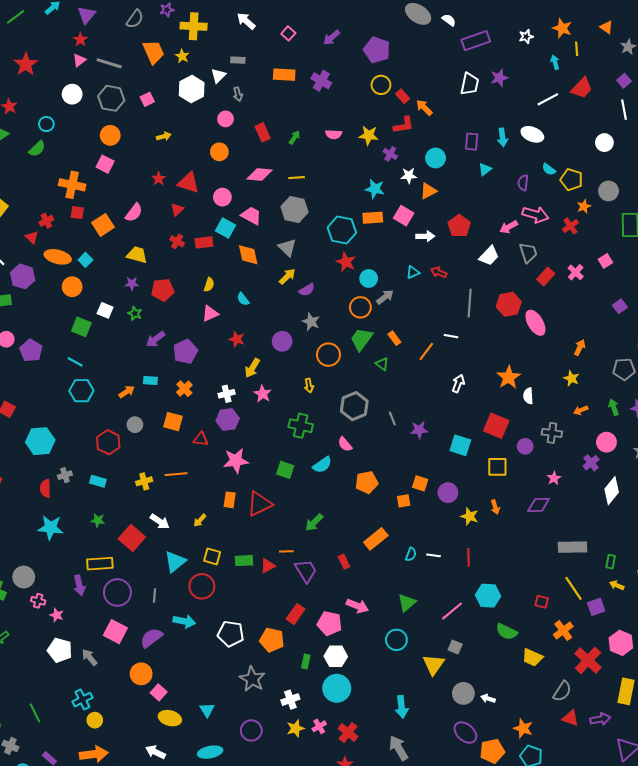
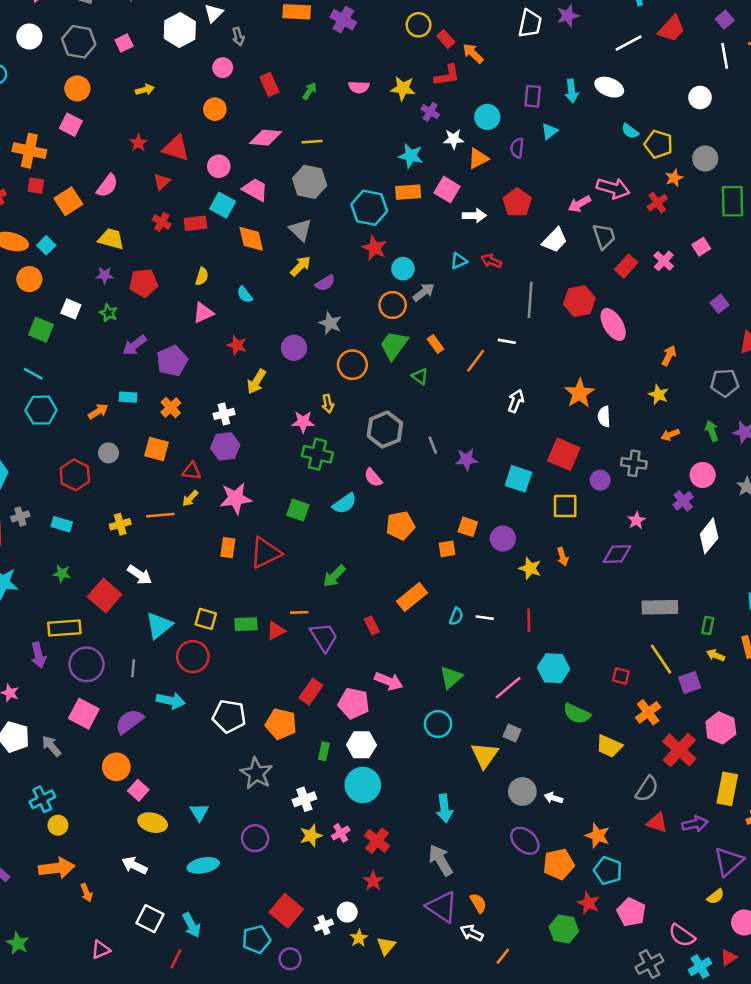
purple semicircle: (523, 183) -> (517, 148), moved
pink star: (263, 394) -> (303, 422), moved, turned -30
yellow arrow: (200, 520) -> (190, 498), moved

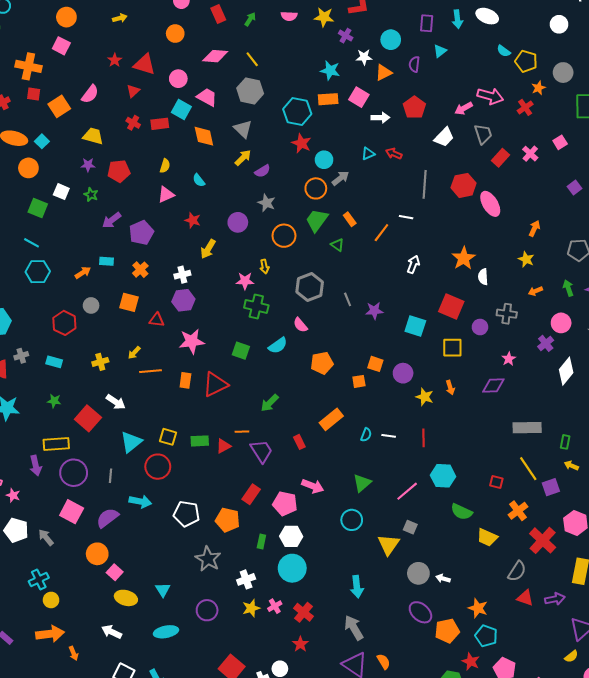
yellow line: (312, 142) -> (252, 59), turned 56
yellow arrow: (190, 498) -> (134, 353), moved
orange line: (160, 515) -> (151, 371), moved

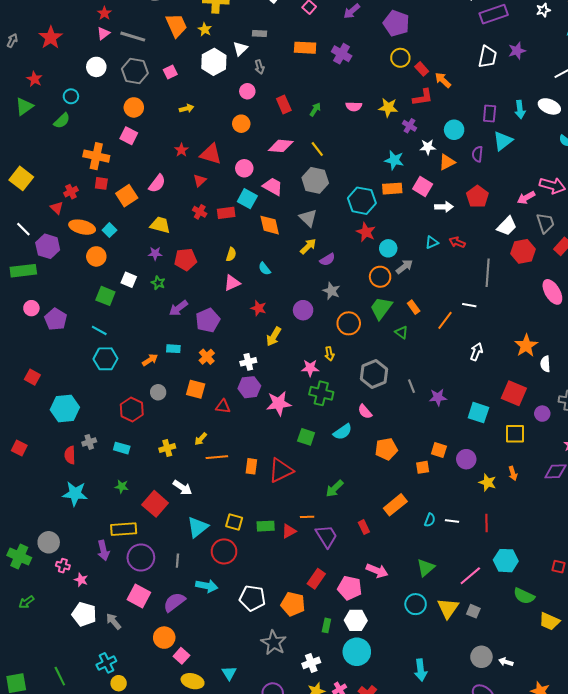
cyan triangle: (440, 51) -> (503, 141), size x1.5
red hexagon: (464, 185) -> (523, 251), moved
pink star: (192, 341) -> (279, 403), moved
yellow triangle: (389, 545) -> (448, 608), moved

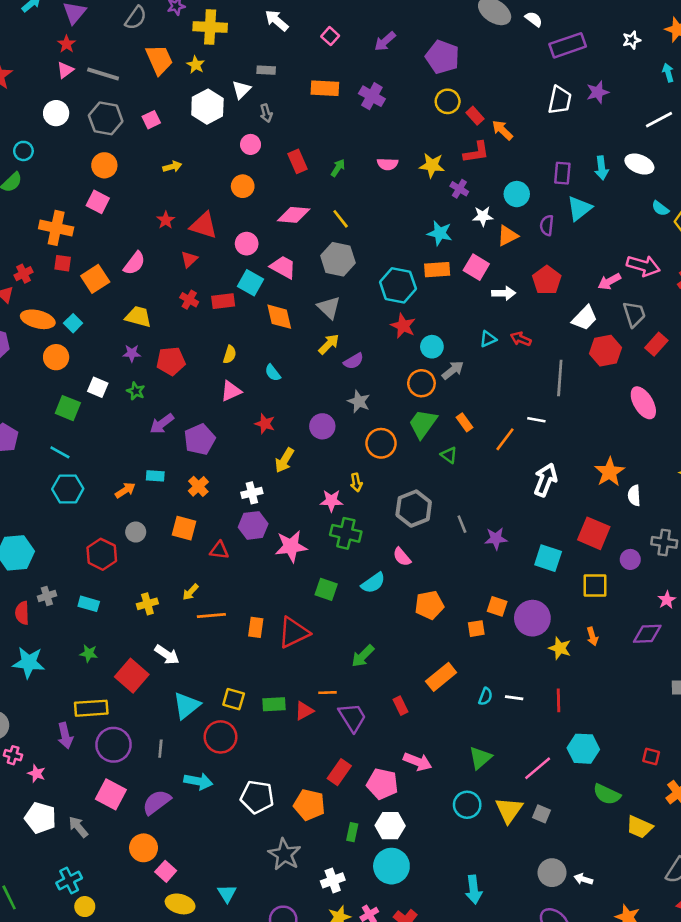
white arrow: (476, 352) -> (545, 480), size x1.4
purple circle: (466, 459) -> (532, 618), size x1.4

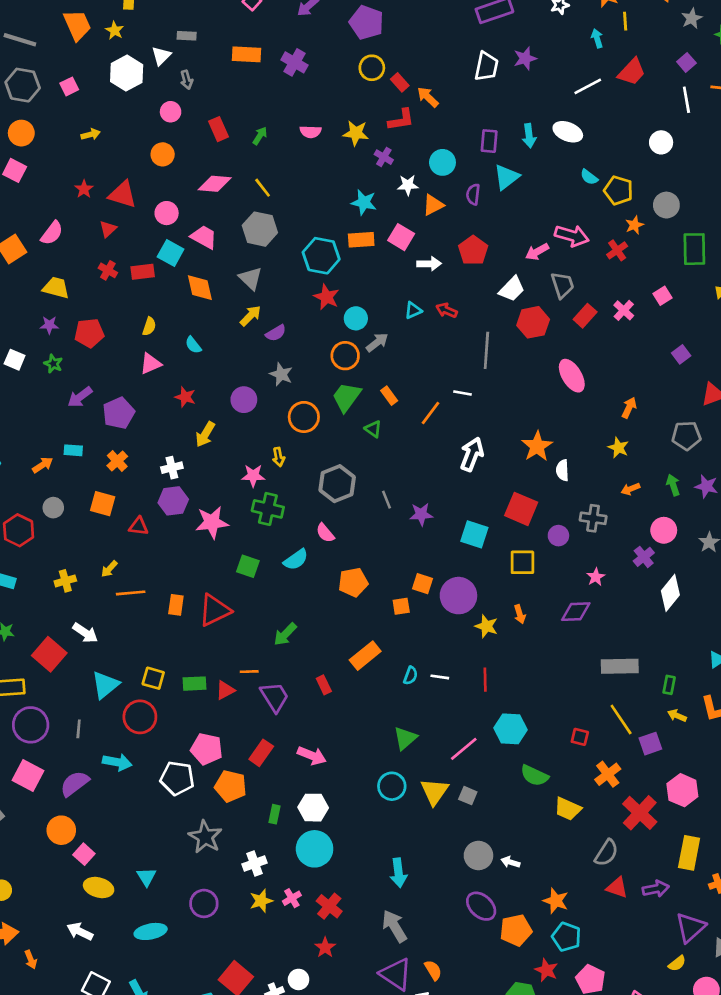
pink arrow: (418, 762) -> (312, 756), moved
pink pentagon: (382, 784) -> (207, 749), moved

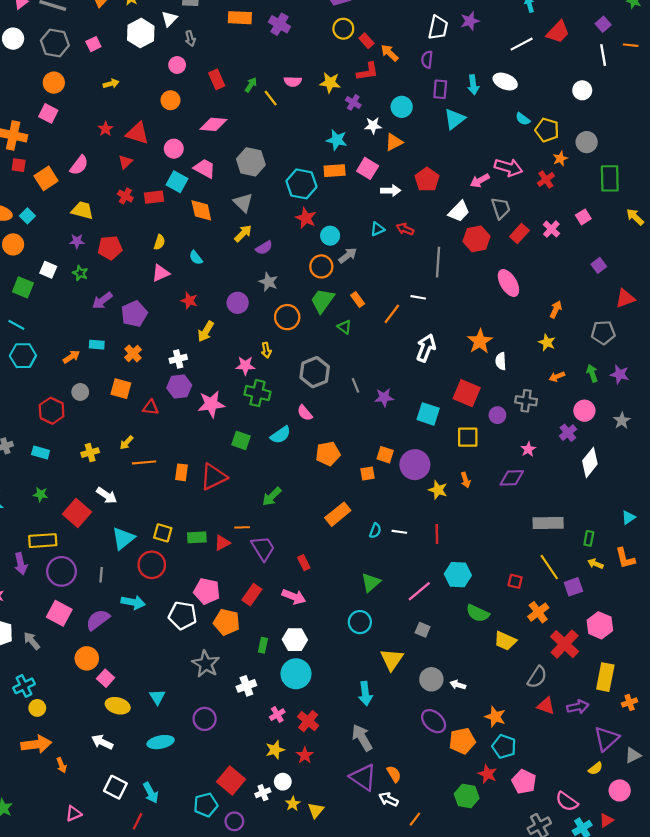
yellow line: (263, 188) -> (271, 98), moved
purple semicircle: (473, 194) -> (427, 59), moved
red rectangle: (324, 685) -> (304, 563), moved
yellow triangle: (434, 792) -> (392, 659), moved
yellow star: (261, 901) -> (275, 750), moved

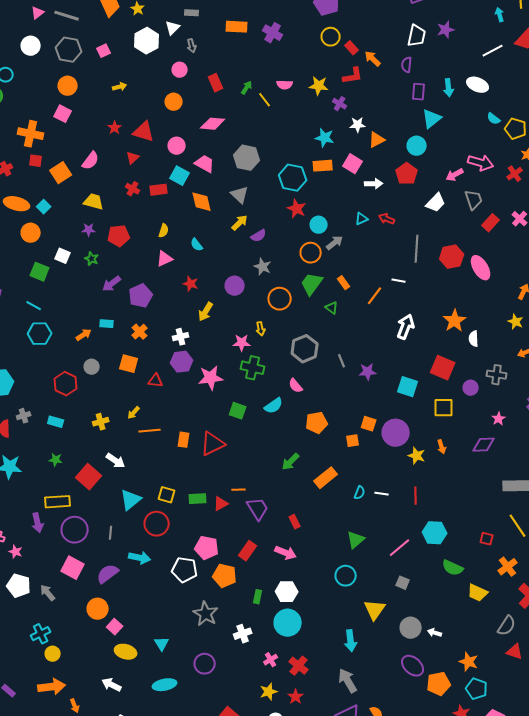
cyan circle: (402, 107) -> (417, 146), moved
red hexagon: (477, 239) -> (452, 257), moved
green arrow: (272, 497) -> (291, 462), moved

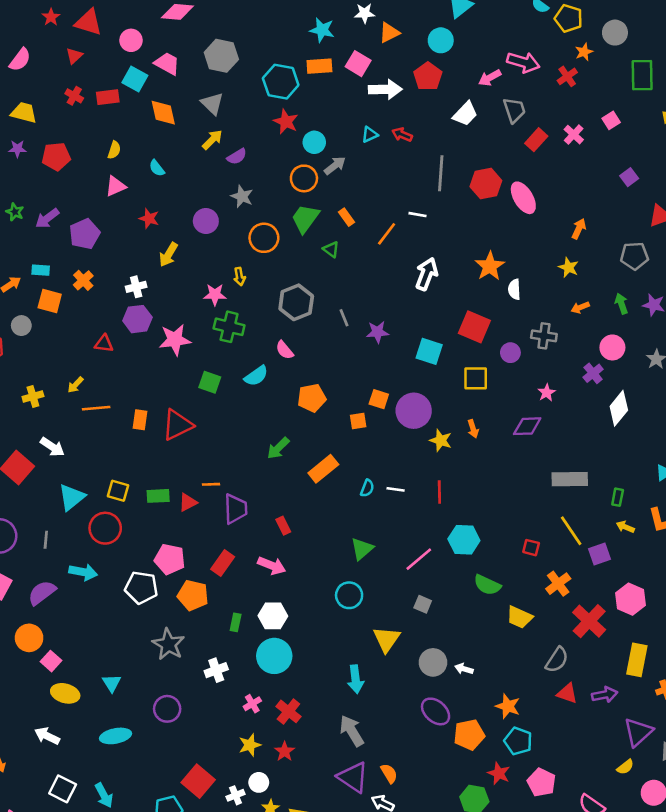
white arrow: (374, 184) -> (385, 89), size x1.4
green star: (92, 259) -> (15, 212), moved
orange square: (129, 364) -> (50, 301), moved
purple trapezoid: (258, 509) -> (236, 509), turned 30

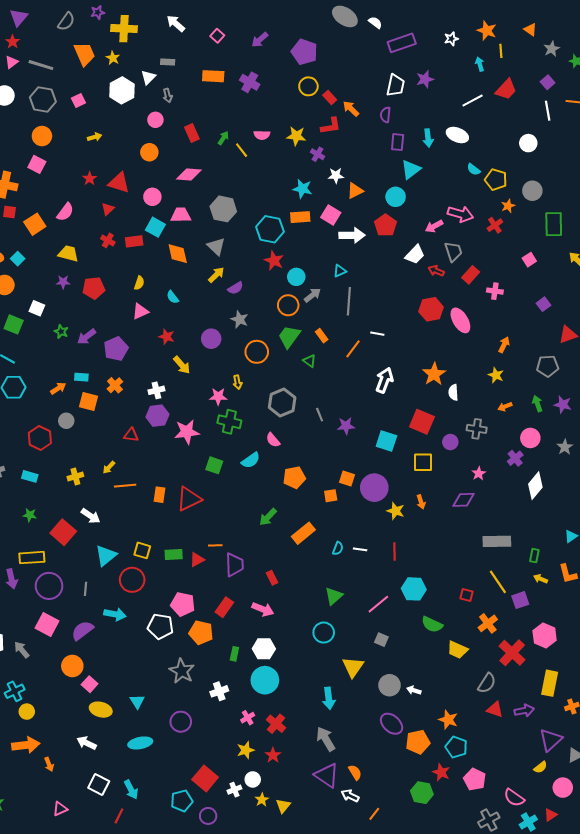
pink trapezoid: (167, 64) -> (181, 215), turned -30
red arrow: (402, 135) -> (436, 271), moved
pink cross: (574, 135) -> (495, 291), moved, turned -35
gray line: (441, 173) -> (349, 301), moved
yellow arrow: (168, 255) -> (182, 365), turned -72

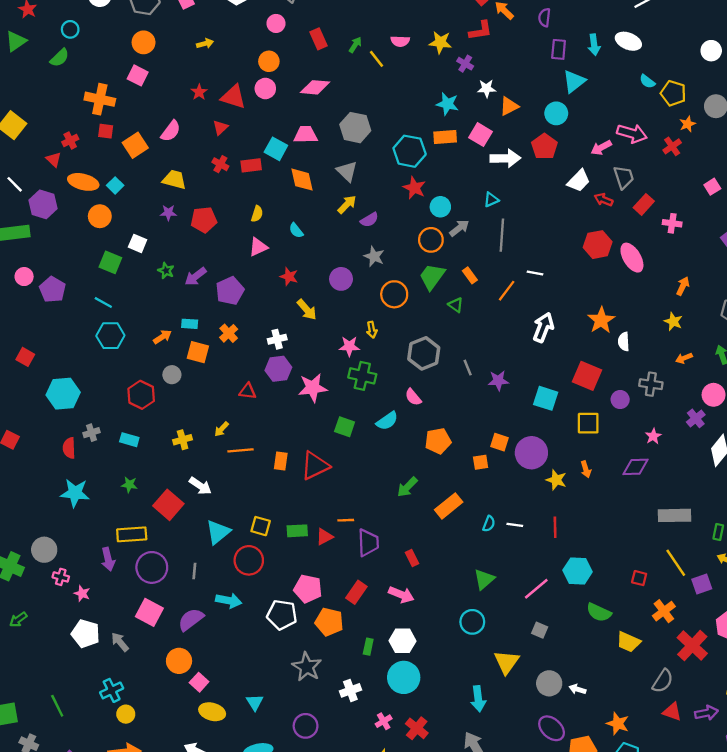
pink circle: (152, 197) -> (265, 88), moved

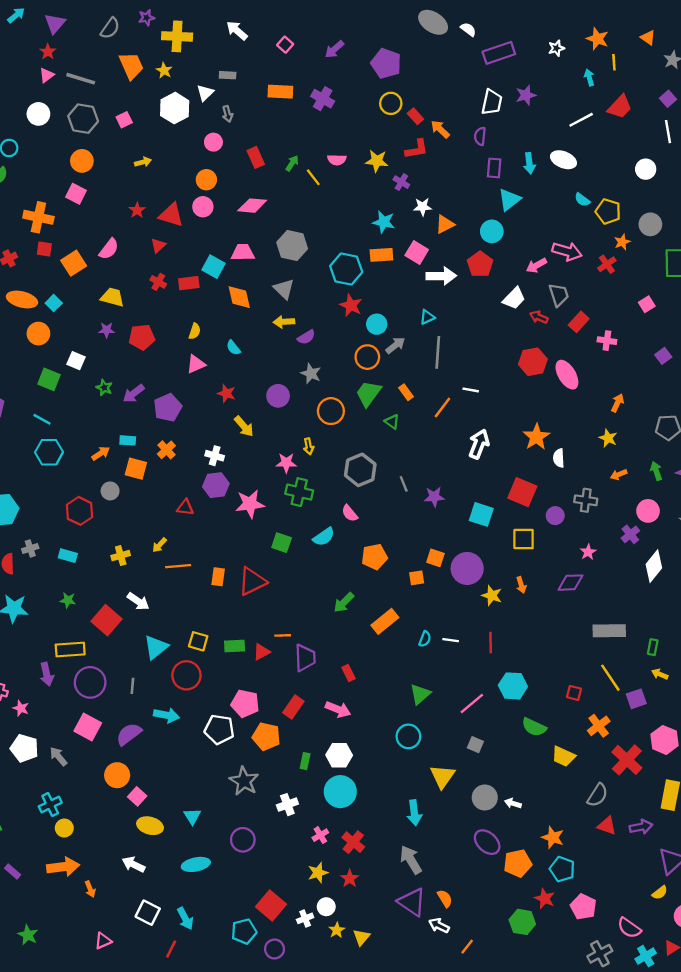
yellow arrow: (347, 204) -> (284, 322), turned -138
white cross: (277, 339) -> (215, 456), turned 30

